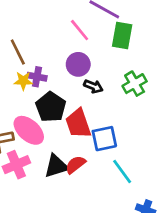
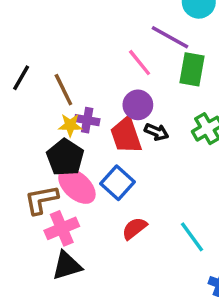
black pentagon: (51, 107) -> (65, 157), moved
red trapezoid: (78, 123) -> (126, 135), moved
blue square: (104, 139) -> (118, 183), moved, turned -36
black triangle: (56, 166) -> (67, 266), moved

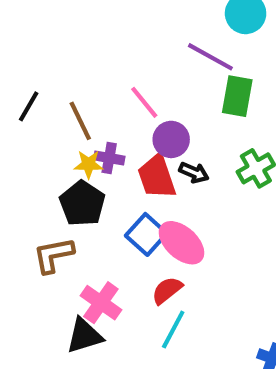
pink line: (140, 63) -> (144, 102), moved
pink ellipse: (77, 186) -> (181, 243), moved
pink cross: (62, 228) -> (101, 303), moved, turned -32
cyan line: (192, 237) -> (173, 330), moved, turned 64

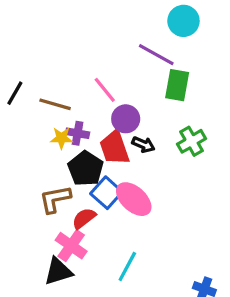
brown line: (80, 121) -> (55, 104), turned -48
black pentagon: (82, 203) -> (86, 169), moved
brown L-shape: (53, 255) -> (55, 199), moved
red semicircle: (167, 290) -> (84, 218), moved

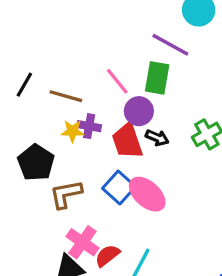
green rectangle: (177, 85) -> (157, 78), moved
black pentagon: (86, 169) -> (36, 163), moved
red semicircle: (84, 218) -> (107, 256), moved

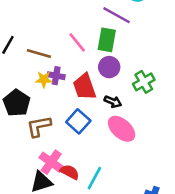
purple circle: (139, 111) -> (109, 67), moved
black arrow: (157, 138) -> (113, 102), moved
pink ellipse: (147, 194) -> (122, 129), moved
red semicircle: (107, 256) -> (70, 172), turned 66

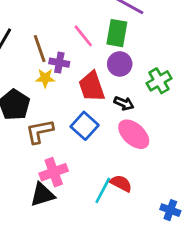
brown line: (39, 53) -> (40, 49), turned 55
purple cross: (56, 76) -> (59, 63), moved
pink cross: (51, 162) -> (54, 172), turned 35
red semicircle: (70, 172) -> (121, 183), moved

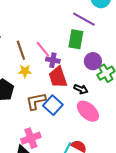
pink line: (83, 36) -> (43, 49), moved
purple cross: (59, 63) -> (53, 60), moved
purple circle: (120, 64) -> (93, 61), moved
brown L-shape: (40, 131) -> (36, 101), moved

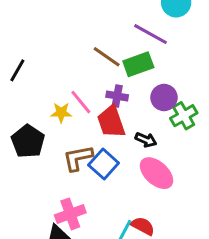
green rectangle: (76, 39) -> (138, 64), turned 60
pink line: (43, 49) -> (81, 102), moved
brown line: (21, 50) -> (107, 57), moved, turned -36
purple cross: (53, 60) -> (117, 96), moved

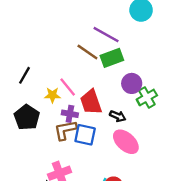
purple line: (150, 34) -> (106, 35), moved
black line: (17, 70) -> (24, 75), moved
purple cross: (117, 96) -> (70, 114), moved
blue square: (104, 164) -> (85, 135), turned -30

